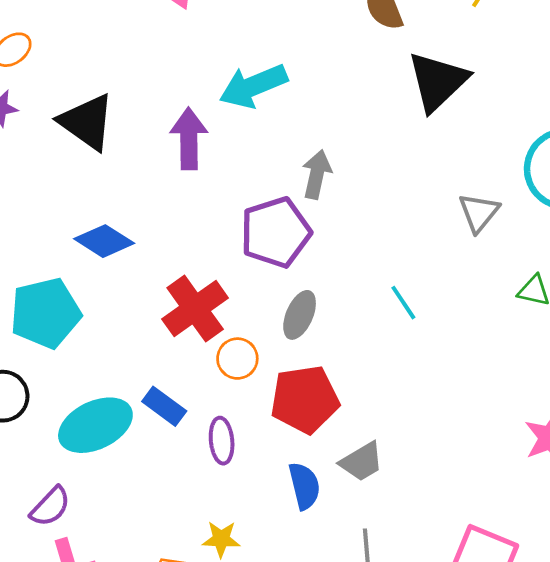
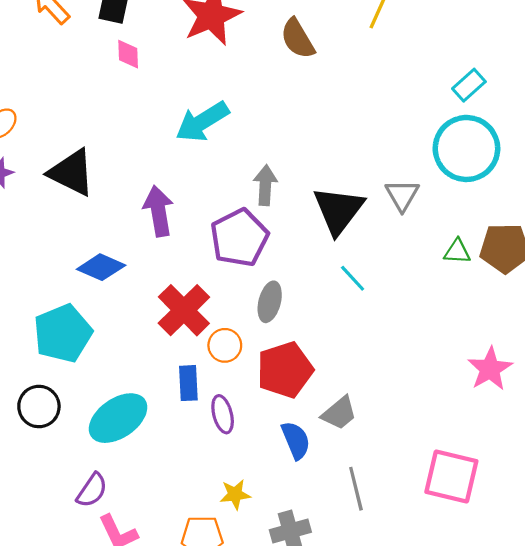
black triangle: (438, 81) -> (338, 210), moved
purple arrow: (189, 139) -> (158, 211), moved
blue rectangle: (164, 406) -> (188, 383), moved, turned 60

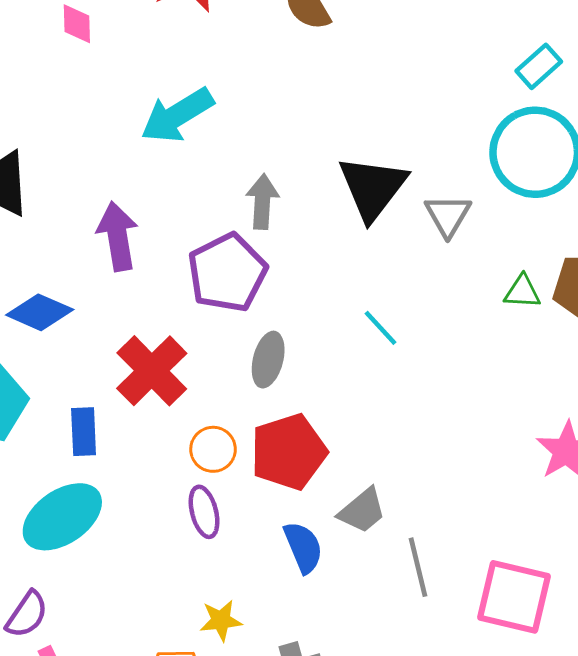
black triangle: (338, 210) -> (373, 188), moved
orange circle: (225, 345) -> (213, 449), moved
blue rectangle: (188, 383) -> (84, 432), moved
gray line: (356, 489) -> (418, 567), moved

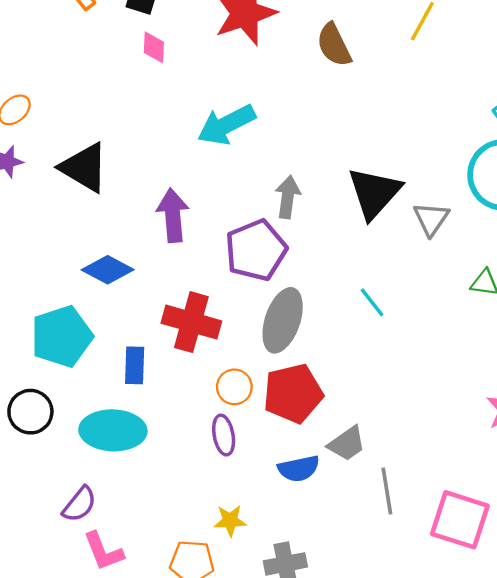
gray ellipse: (268, 360) -> (283, 320), size x1.5
red cross: (152, 371) -> (191, 322), turned -34
cyan ellipse: (62, 517) -> (113, 430), turned 32
blue semicircle: (303, 547) -> (299, 469), turned 96

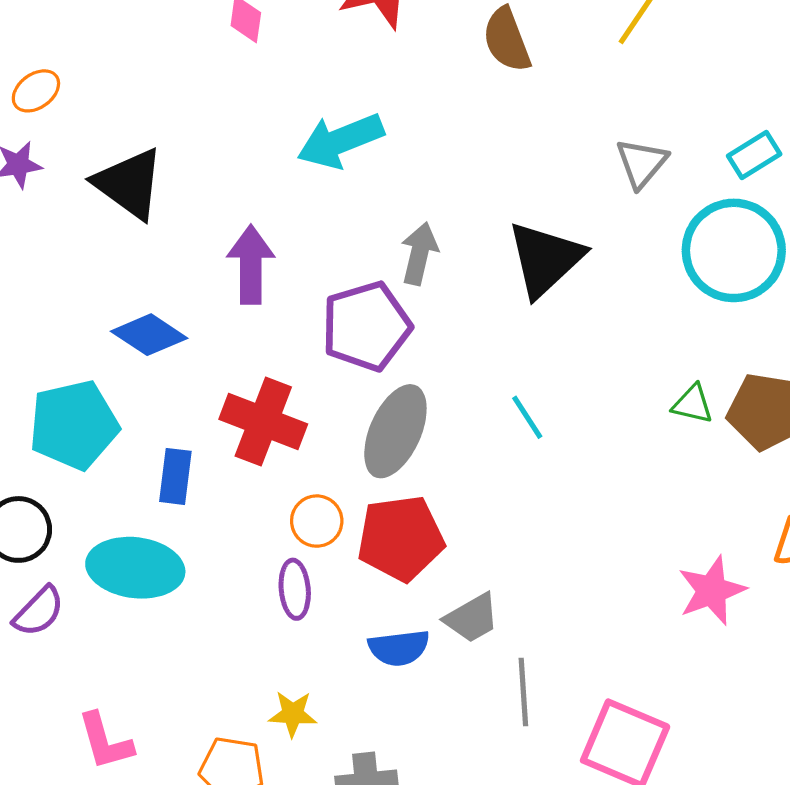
gray triangle: (431, 219) -> (642, 163), moved
purple semicircle: (79, 504) -> (39, 611), moved

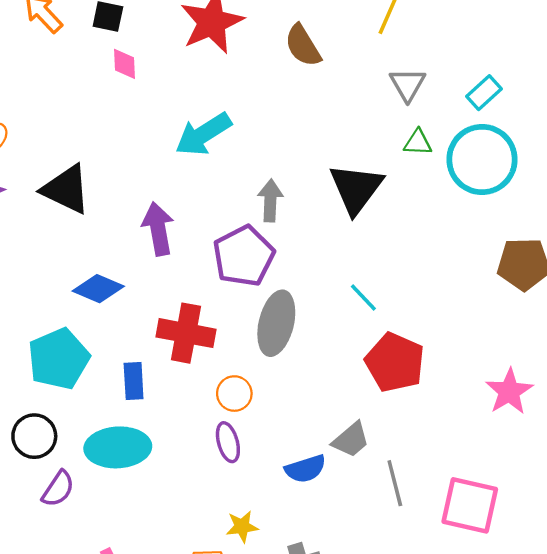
gray triangle: (642, 163) -> (407, 84), moved
green triangle: (693, 404) -> (418, 142), moved
red pentagon: (401, 538) -> (395, 362), moved, turned -30

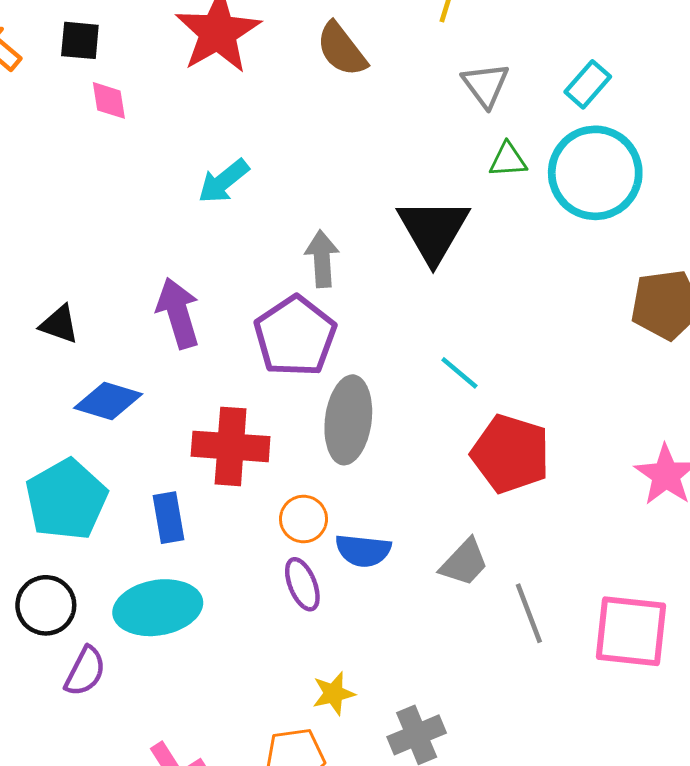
cyan arrow: (203, 134) -> (223, 181), size x0.7
black triangle: (66, 189) -> (59, 324), moved, size x0.6
blue semicircle: (305, 469) -> (363, 551), moved, turned 30

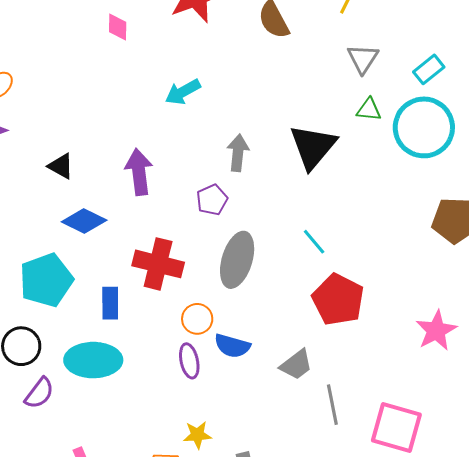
purple pentagon: (295, 336) -> (212, 200), size x0.6

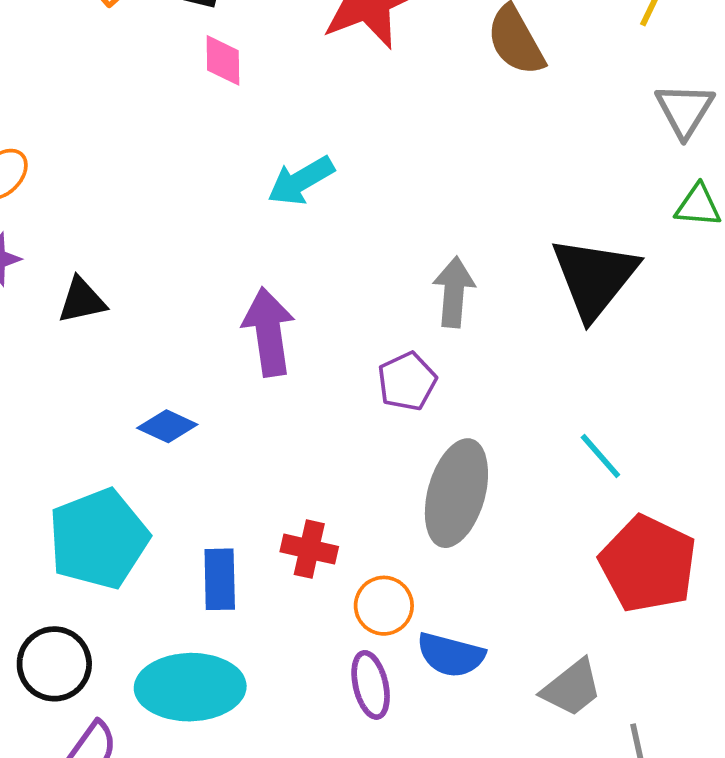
cyan arrow: (183, 92) -> (301, 181), moved
black triangle: (61, 166) -> (82, 300), moved, turned -40
blue diamond: (84, 221) -> (167, 426), size x0.7
red cross: (158, 264) -> (309, 549), moved, size x0.6

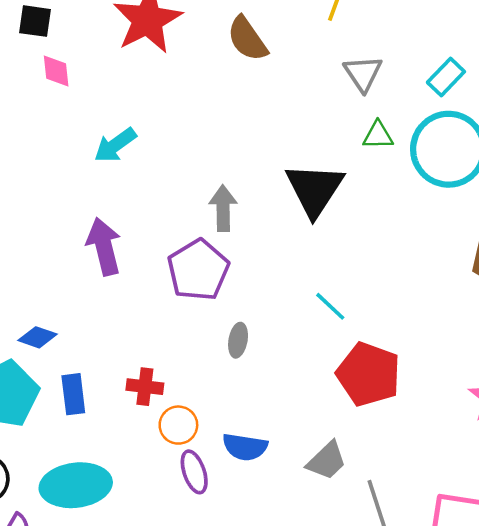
purple pentagon: (407, 381) -> (198, 270), size x1.6
blue diamond: (167, 426) -> (38, 337), moved
gray ellipse: (456, 493) -> (238, 340), size x0.5
blue rectangle: (220, 579) -> (73, 394), moved
orange circle: (384, 606) -> (178, 425), moved

